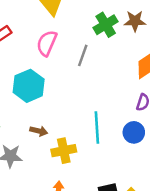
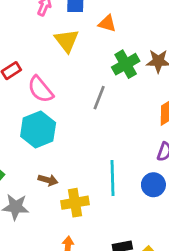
pink semicircle: (47, 43) -> (40, 89), moved, turned -65

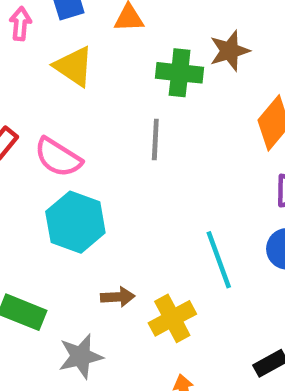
green cross: (126, 64) -> (180, 73), turned -36

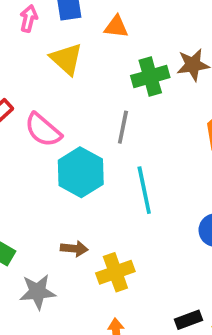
green cross: (180, 73) -> (150, 77), turned -30
cyan hexagon: (75, 222) -> (81, 172), moved
cyan line: (219, 260) -> (144, 190), moved

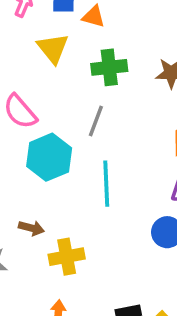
orange triangle: (116, 27) -> (94, 17), moved
green cross: (150, 77) -> (109, 67), moved

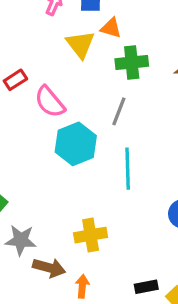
orange triangle: (94, 17) -> (111, 28), moved
brown arrow: (31, 228) -> (49, 268), moved, size x1.4

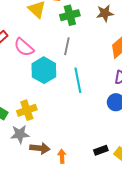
yellow cross: (91, 235) -> (27, 110), moved

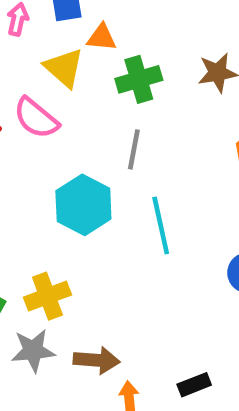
pink semicircle: (24, 47) -> (36, 118), moved
brown arrow: (40, 148) -> (97, 360), moved
black rectangle: (101, 150) -> (194, 385), moved

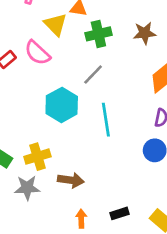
gray line: (134, 149) -> (93, 75), turned 30
brown arrow: (97, 360) -> (71, 180), moved

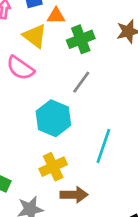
cyan line: (106, 120) -> (103, 146), moved, turned 36
yellow cross: (37, 157) -> (53, 167), moved

